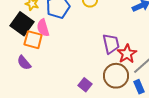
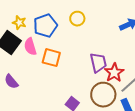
orange square: (33, 40) -> (51, 58), moved

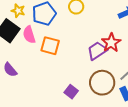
purple trapezoid: (98, 63) -> (97, 51), turned -110
red star: (114, 73) -> (111, 43), moved

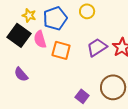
purple trapezoid: (97, 51) -> (97, 47), moved

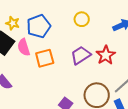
yellow circle: (87, 11) -> (82, 19), moved
orange square: (61, 50) -> (45, 58), turned -30

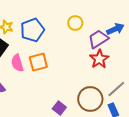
pink semicircle: (24, 47) -> (17, 63), moved
purple trapezoid: (81, 55) -> (98, 39), moved

